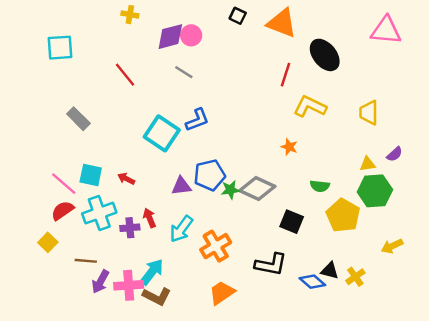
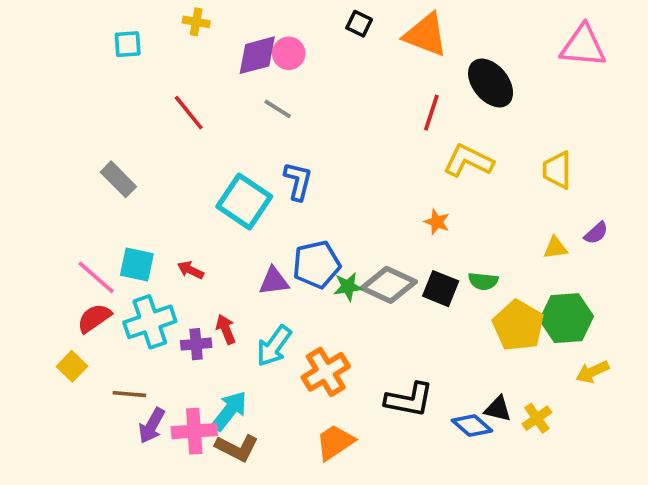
cyan square: (60, 48) -> (128, 44), moved, size x0.7
blue L-shape: (197, 120) -> (298, 181), turned -55
green hexagon: (375, 191) -> (566, 318), moved
black square: (292, 222) -> (441, 289), moved

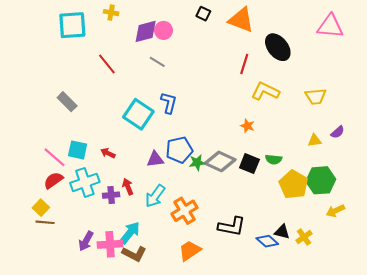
cyan square: (128, 44) -> (72, 25), size x1.8
yellow trapezoid: (557, 170) -> (316, 96), turned -95
brown line: (129, 394) -> (45, 222), moved

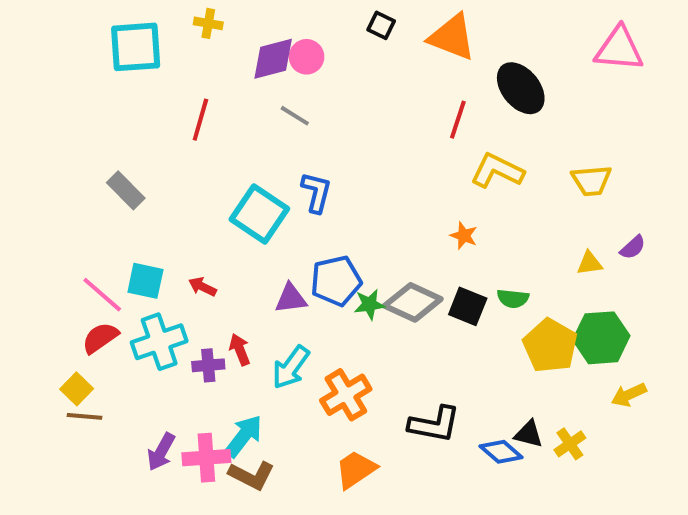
red line: (107, 64) -> (200, 120), turned 55

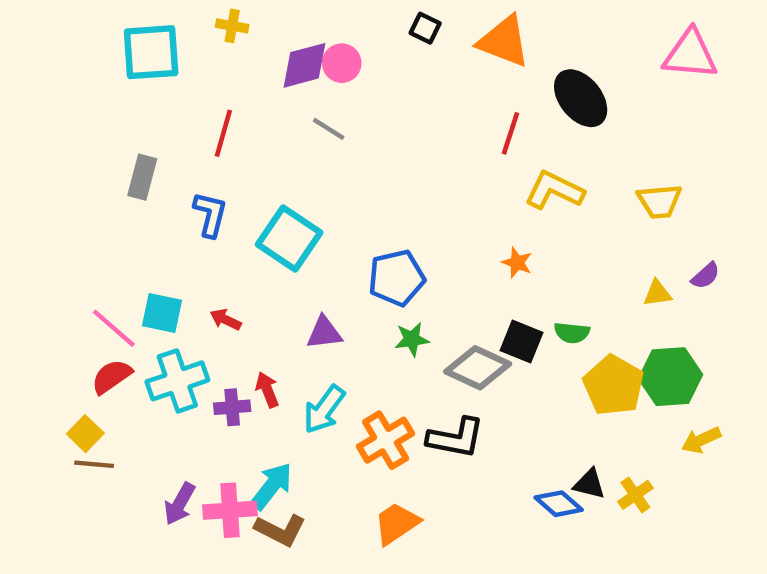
gray rectangle: (126, 190) -> (142, 177), moved, turned 60
blue L-shape: (316, 192) -> (210, 214), moved
blue pentagon: (336, 281) -> (397, 278), moved
gray diamond: (413, 302) -> (478, 368), moved
black L-shape: (434, 424) -> (456, 438), moved

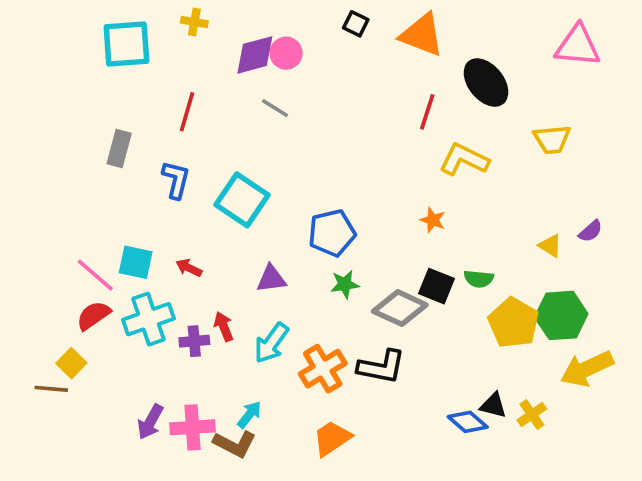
yellow trapezoid: (660, 201) -> (552, 139), moved
yellow triangle: (657, 293) -> (550, 246), turned 40
yellow arrow: (701, 440) -> (587, 369), size x1.6
brown line: (94, 464) -> (51, 389), moved
cyan arrow: (272, 486) -> (249, 415), moved, size x0.7

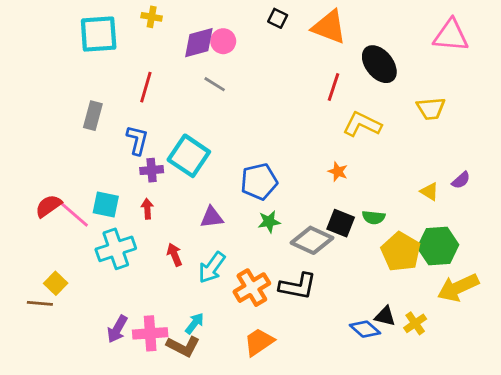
red arrow: (189, 268) -> (147, 209), turned 60
red semicircle: (93, 315) -> (48, 206), moved
purple cross: (194, 341) -> (152, 170), moved

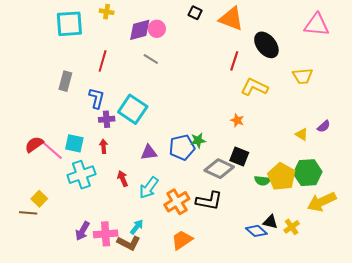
blue pentagon: (259, 182) -> (182, 147), moved
green semicircle: (374, 217) -> (262, 181), moved
green star: (269, 222) -> (198, 140), moved

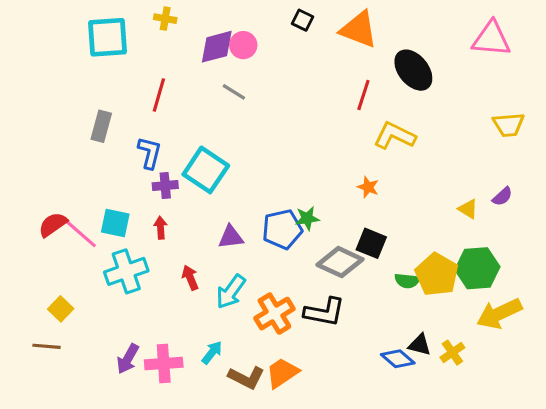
yellow trapezoid: (303, 76) -> (509, 125), moved
brown line: (28, 213) -> (47, 346), moved
brown L-shape: (129, 243) -> (246, 378), moved

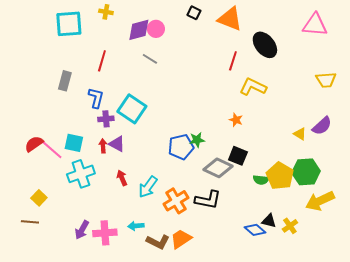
purple semicircle: (502, 196) -> (322, 126), size x1.5
purple triangle: (231, 237) -> (117, 144), moved, turned 36
cyan arrow: (212, 353) -> (136, 226), turned -133

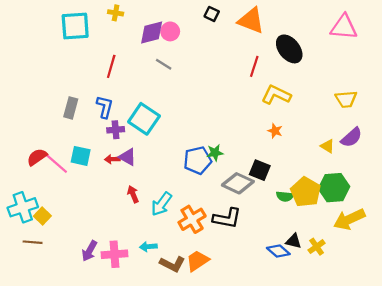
yellow trapezoid: (326, 80) -> (346, 99), moved
gray rectangle: (65, 81) -> (71, 108), moved
orange star: (236, 120) -> (275, 131), moved
red arrow: (103, 146) -> (112, 159), turned -88
cyan cross: (81, 174) -> (23, 207), moved

